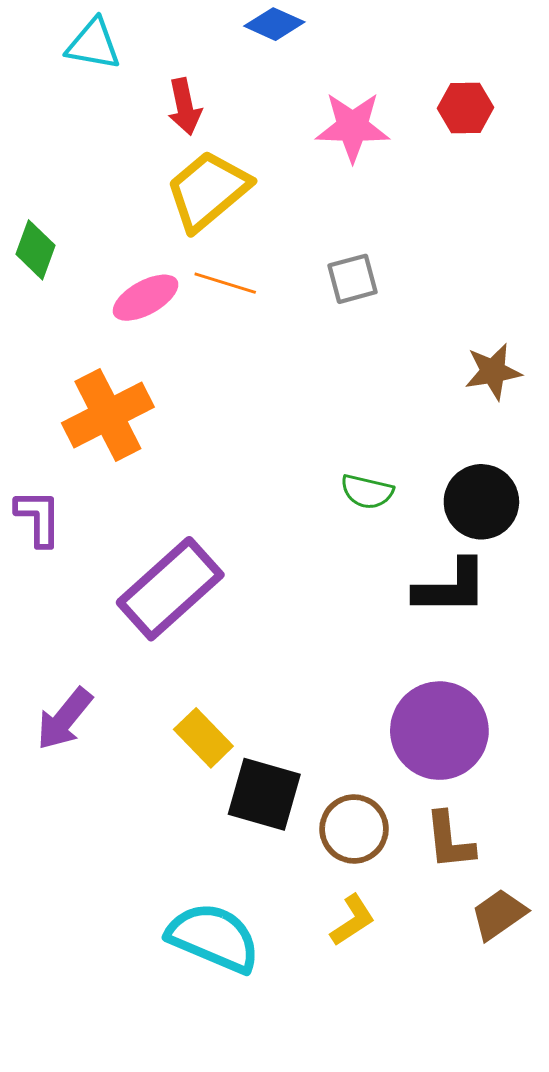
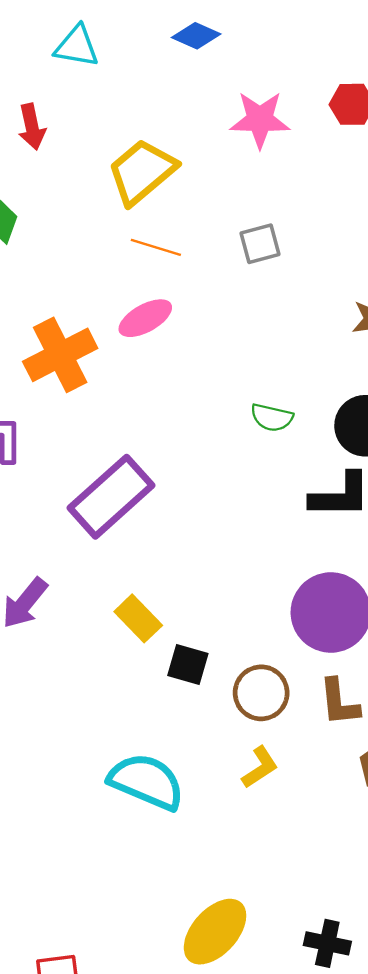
cyan triangle: (93, 44) -> (77, 46), moved
red arrow: (185, 107) -> (32, 127), moved
pink ellipse: (146, 298) -> (145, 318), moved
black square: (264, 794) -> (188, 664), size x0.7

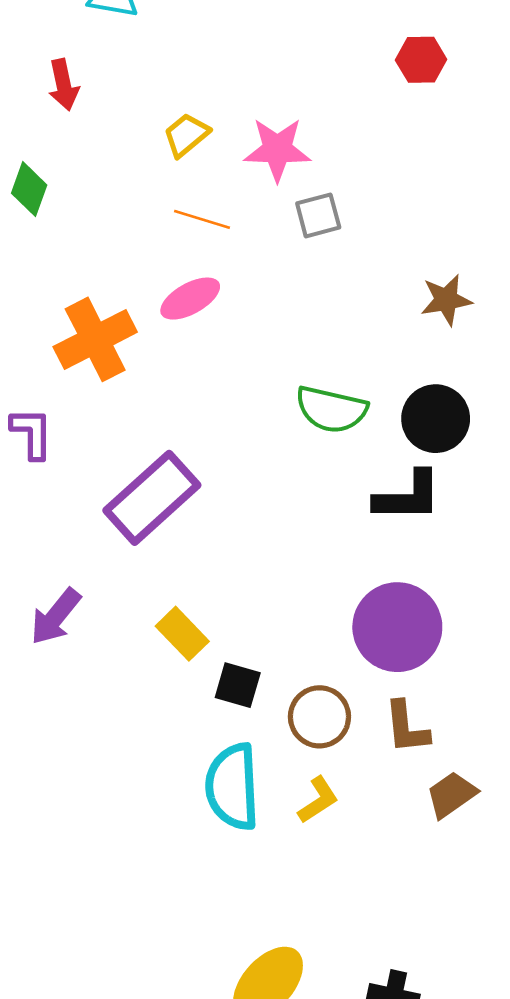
pink star: (260, 120) -> (277, 149), moved
yellow trapezoid: (142, 172) -> (186, 135), size x0.6
green semicircle: (272, 417) -> (331, 409), size x1.5
cyan semicircle: (146, 782) -> (232, 787), moved, turned -116

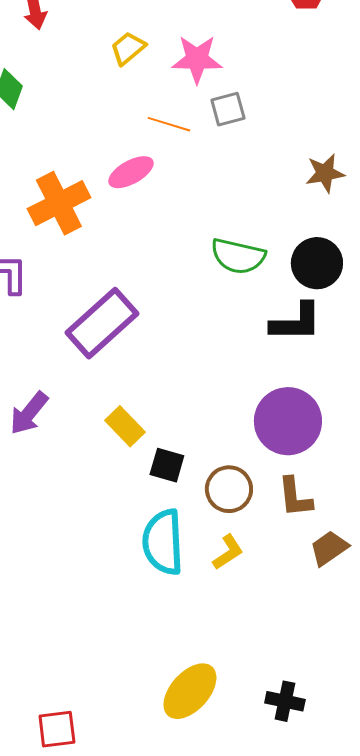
orange line: (202, 219) -> (169, 124), moved

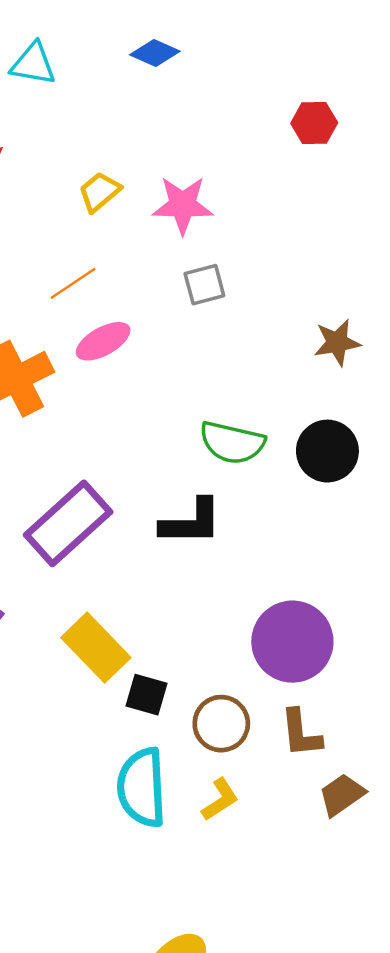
gray square: (228, 109) -> (204, 285), moved
orange line: (169, 124) -> (73, 283), moved, turned -51
black L-shape: (296, 322) -> (191, 522), moved
yellow rectangle: (125, 426) -> (96, 648), size x1.4

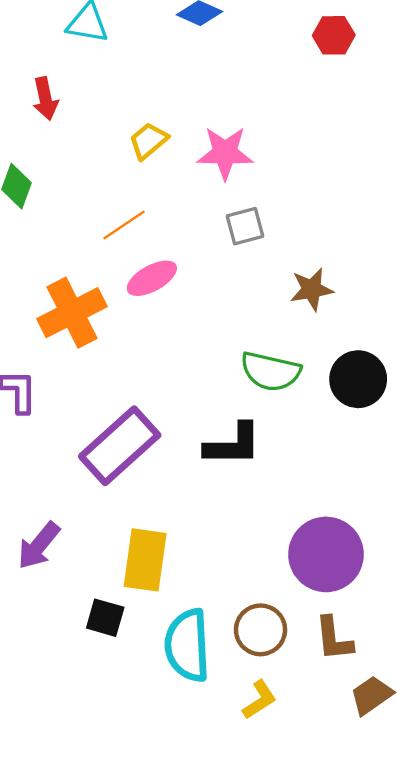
red hexagon: (314, 123) -> (334, 35), moved
brown star: (337, 343) -> (312, 289), moved
yellow rectangle: (96, 648) -> (145, 560), turned 52
black square: (147, 695) -> (105, 618), moved
cyan semicircle: (142, 788) -> (187, 645), moved

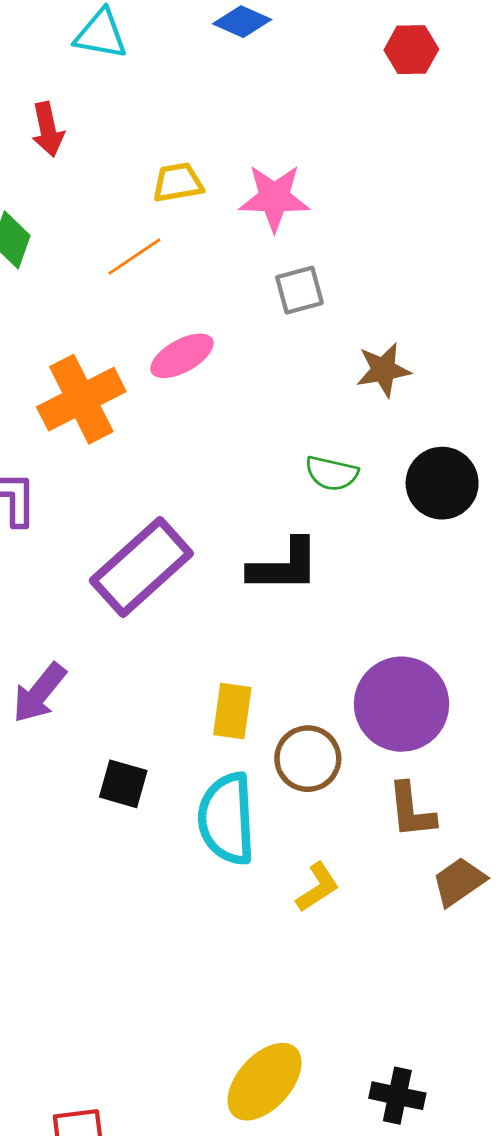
yellow trapezoid: (148, 141) -> (178, 182), turned 30
orange line: (124, 225) -> (134, 257), moved
green semicircle: (271, 371) -> (332, 473), size x0.7
yellow rectangle: (145, 560) -> (232, 711), moved, size x0.7
brown circle: (261, 630) -> (308, 759), moved

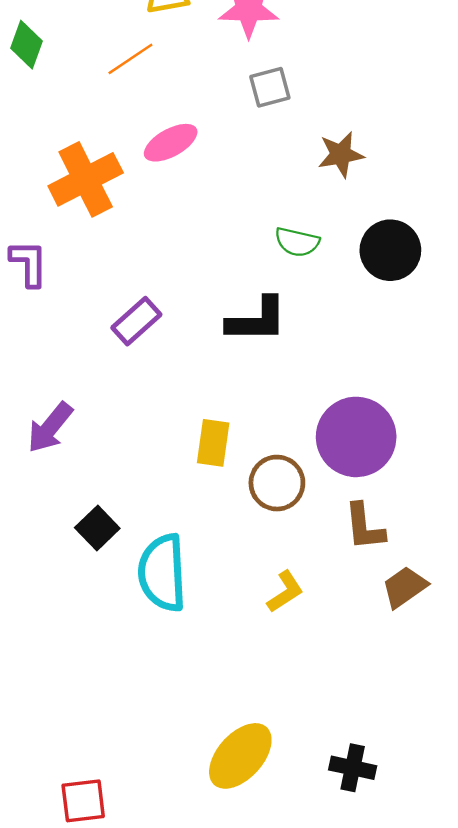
purple rectangle: (141, 567) -> (136, 321), size x0.6
black square: (123, 784) -> (97, 528), moved, turned 30
cyan semicircle: (227, 819) -> (162, 573), moved

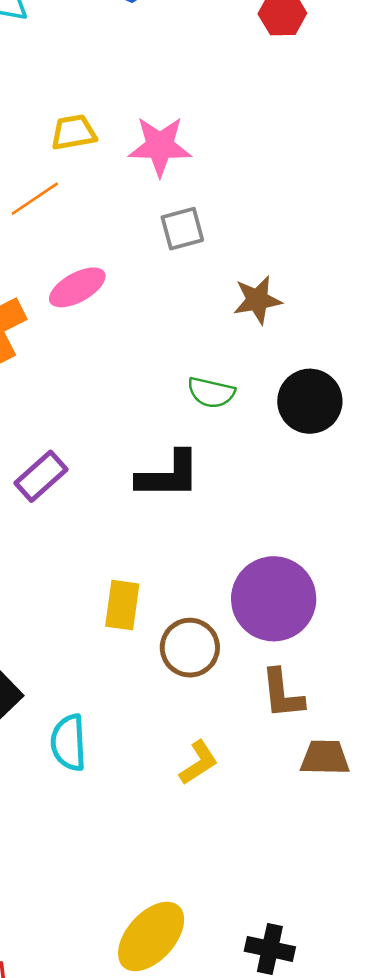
cyan semicircle: (162, 573) -> (69, 743), size x0.7
brown trapezoid: (405, 587) -> (325, 758), turned 36

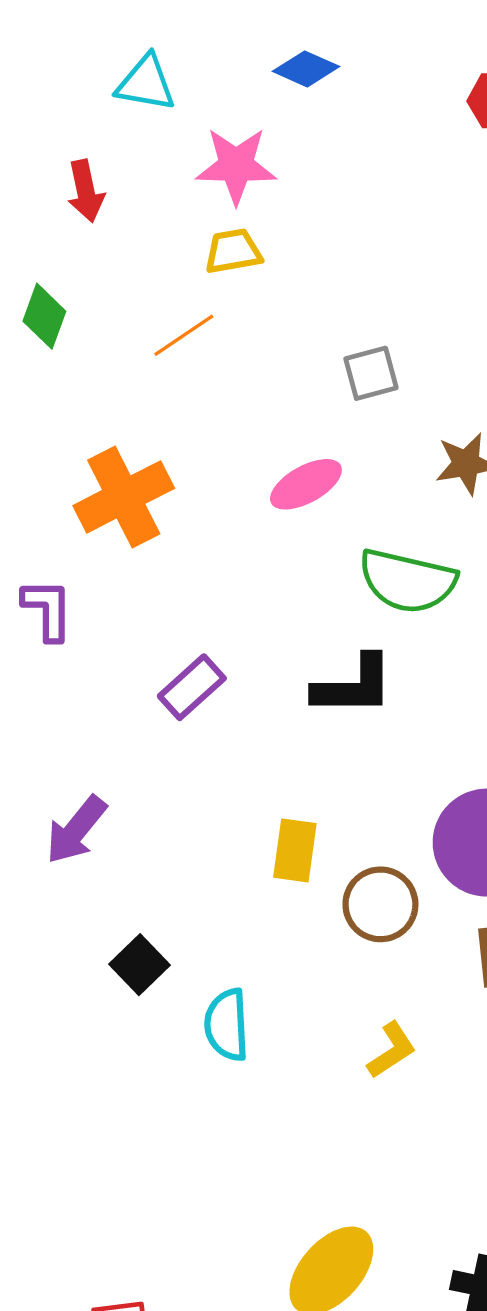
pink star: (160, 146) -> (236, 166), moved
pink ellipse: (77, 287) -> (306, 484), moved
green semicircle: (211, 392) -> (407, 581), size x1.6

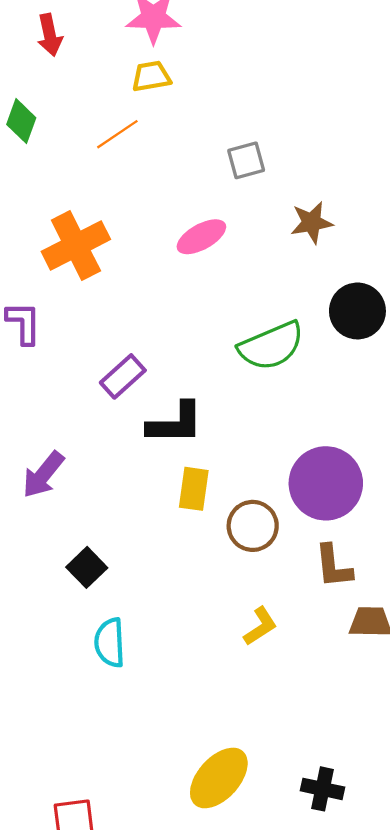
green semicircle: (407, 581) -> (271, 346), moved, turned -36
black L-shape: (354, 686) -> (175, 423), moved
cyan semicircle: (227, 1025) -> (110, 643), moved

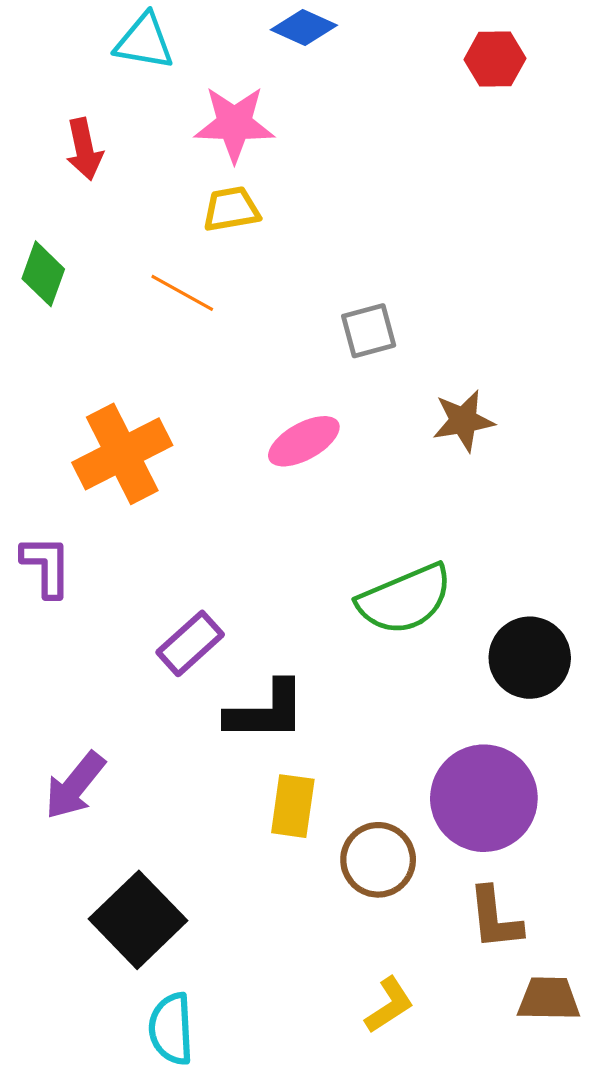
orange line: (117, 134) -> (182, 293), turned 63
black circle: (357, 311) -> (530, 658), moved
black square: (87, 567) -> (138, 920), size x1.6

